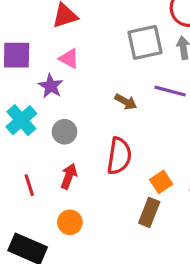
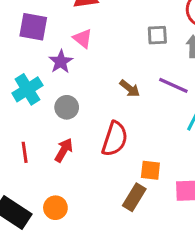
gray square: (145, 42) -> (157, 35), size x0.6
orange square: (161, 182) -> (150, 170), turned 30
orange circle: (70, 222) -> (55, 208), moved

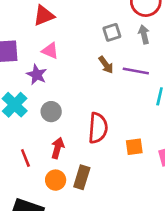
brown arrow: (130, 88) -> (106, 65), moved, turned 30
brown rectangle: (134, 197) -> (82, 177), moved
orange circle: (55, 208) -> (56, 180), moved

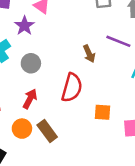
brown arrow: (106, 65) -> (89, 54), moved
brown rectangle: (82, 177) -> (47, 131), turned -65

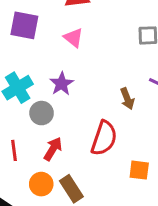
purple star: (24, 26) -> (62, 84), moved
gray circle: (31, 63) -> (42, 113), moved

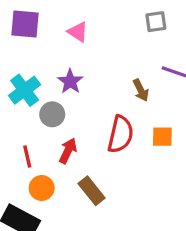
orange square: (139, 170) -> (162, 137), moved
orange circle: (41, 184) -> (42, 188), moved

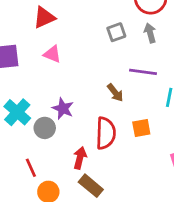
purple star: (70, 81) -> (63, 109), moved
red arrow: (68, 151) -> (80, 158), moved

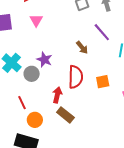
pink triangle: (52, 54) -> (36, 20), turned 40
purple line: (143, 72) -> (102, 32), turned 42
orange square: (141, 128) -> (103, 82), moved

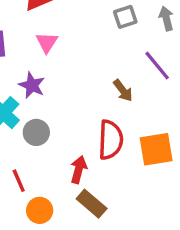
purple star: (44, 60) -> (32, 85), moved
orange square: (103, 82) -> (156, 149), size x1.5

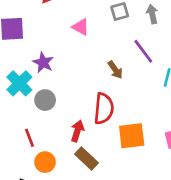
pink triangle: (47, 42) -> (81, 27), moved, turned -36
orange square: (156, 149) -> (132, 136), moved

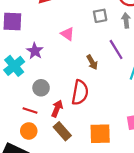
pink triangle: (81, 27) -> (67, 34), moved
gray circle: (45, 100) -> (41, 88), moved
orange square: (132, 136) -> (100, 134), moved
red line: (29, 138) -> (30, 110), moved, turned -56

